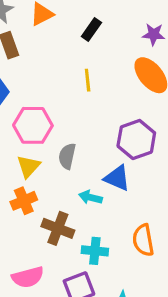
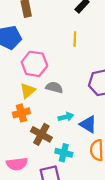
gray semicircle: (67, 156) -> (54, 87), turned 84
blue triangle: (117, 178) -> (88, 124), moved
cyan arrow: (90, 197) -> (66, 117), turned 144

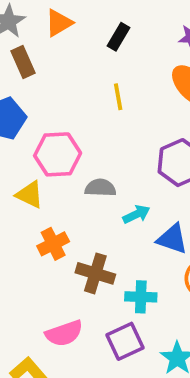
yellow triangle: (28, 91) -> (30, 195), moved, turned -42
cyan arrow: (66, 117) -> (136, 214), moved

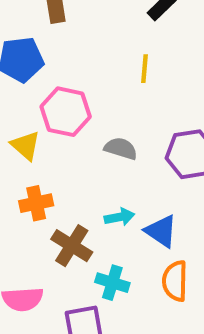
gray semicircle: (100, 188) -> (121, 149), moved
cyan arrow: (136, 214) -> (119, 217), moved

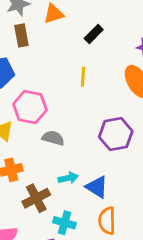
gray semicircle: (121, 149) -> (53, 138), moved
brown cross: (72, 246) -> (36, 198), turned 32

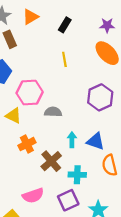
cyan arrow: (68, 178) -> (72, 140), turned -64

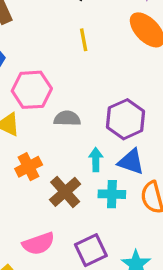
purple hexagon: (100, 97) -> (125, 119), moved
cyan cross: (77, 175) -> (112, 194), moved

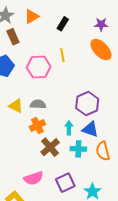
pink hexagon: (32, 90) -> (39, 67), moved
gray semicircle: (67, 118) -> (38, 104), moved
orange cross: (29, 167) -> (37, 125), moved

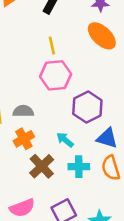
pink hexagon: (39, 67) -> (56, 75), moved
cyan arrow: (69, 128) -> (65, 140), turned -48
blue triangle: (90, 129) -> (107, 138), moved

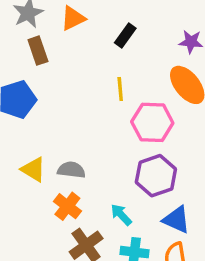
pink hexagon: (56, 75) -> (152, 122), moved
orange cross: (24, 139) -> (67, 206), turned -30

